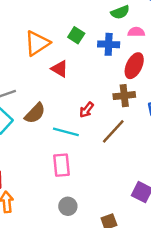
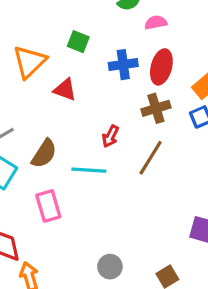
blue cross: (109, 44) -> (123, 65), moved
pink rectangle: (61, 165) -> (48, 206), moved

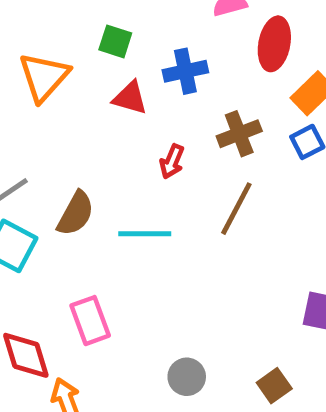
red ellipse: (161, 67) -> (274, 44), moved
red triangle: (65, 90) -> (130, 98), moved
red arrow: (110, 136) -> (172, 161), moved
pink rectangle: (48, 206) -> (90, 321), moved

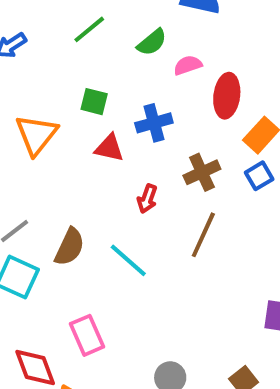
cyan line: (145, 234) -> (128, 260), turned 45

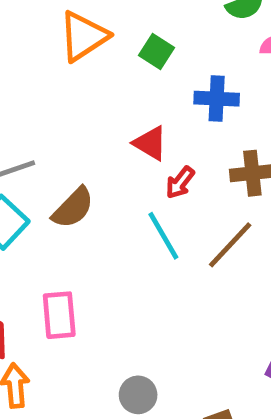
orange triangle: (36, 135) -> (83, 36), moved
red triangle: (109, 148) -> (150, 143), moved
cyan line: (128, 260) -> (163, 236), moved

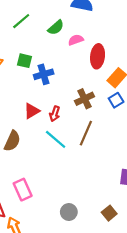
blue cross: (217, 99) -> (44, 74), moved
red triangle: (150, 143) -> (32, 111), moved, turned -42

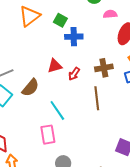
brown line: (86, 133) -> (97, 98), turned -45
cyan line: (56, 139) -> (57, 110), moved
pink rectangle: (23, 190) -> (48, 135), moved

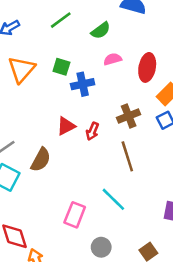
pink semicircle: (110, 14) -> (113, 59), moved
cyan line: (57, 110) -> (113, 199), moved
pink rectangle: (48, 135) -> (75, 215), turned 42

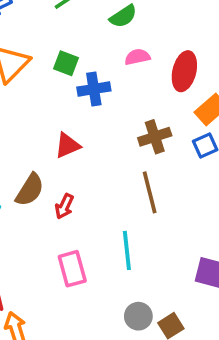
red arrow: (92, 131) -> (64, 206), moved
cyan line: (113, 199) -> (127, 250), turned 36
pink rectangle: (75, 215) -> (72, 269), turned -40
gray circle: (101, 247) -> (138, 316), moved

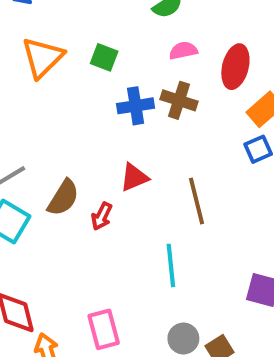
blue cross: (94, 89) -> (136, 106), moved
brown cross: (155, 137) -> (179, 100), moved, turned 36
red triangle: (67, 145) -> (134, 177), moved
pink rectangle: (72, 269) -> (104, 329), moved

